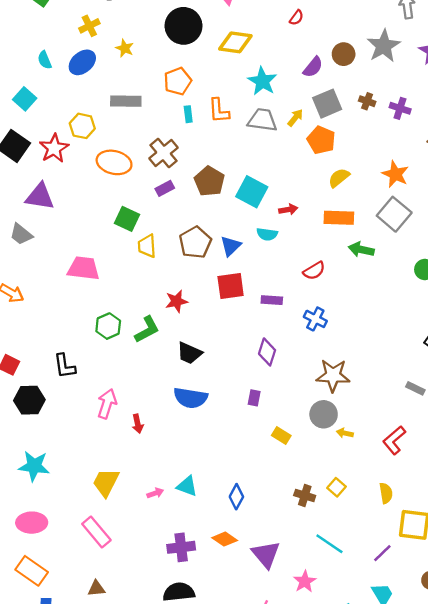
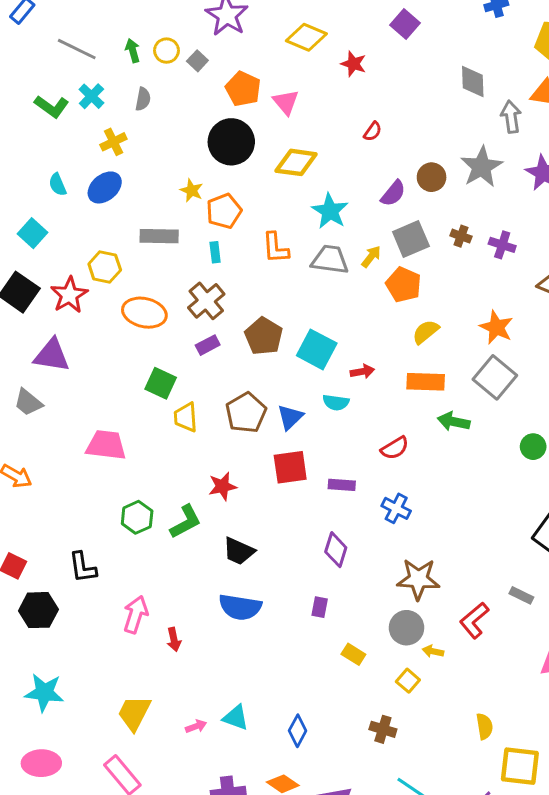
yellow star: (125, 48) -> (192, 190), moved
cyan rectangle: (188, 114) -> (215, 252), moved
red L-shape: (394, 440) -> (474, 620), moved
yellow square: (337, 487) -> (408, 681), moved

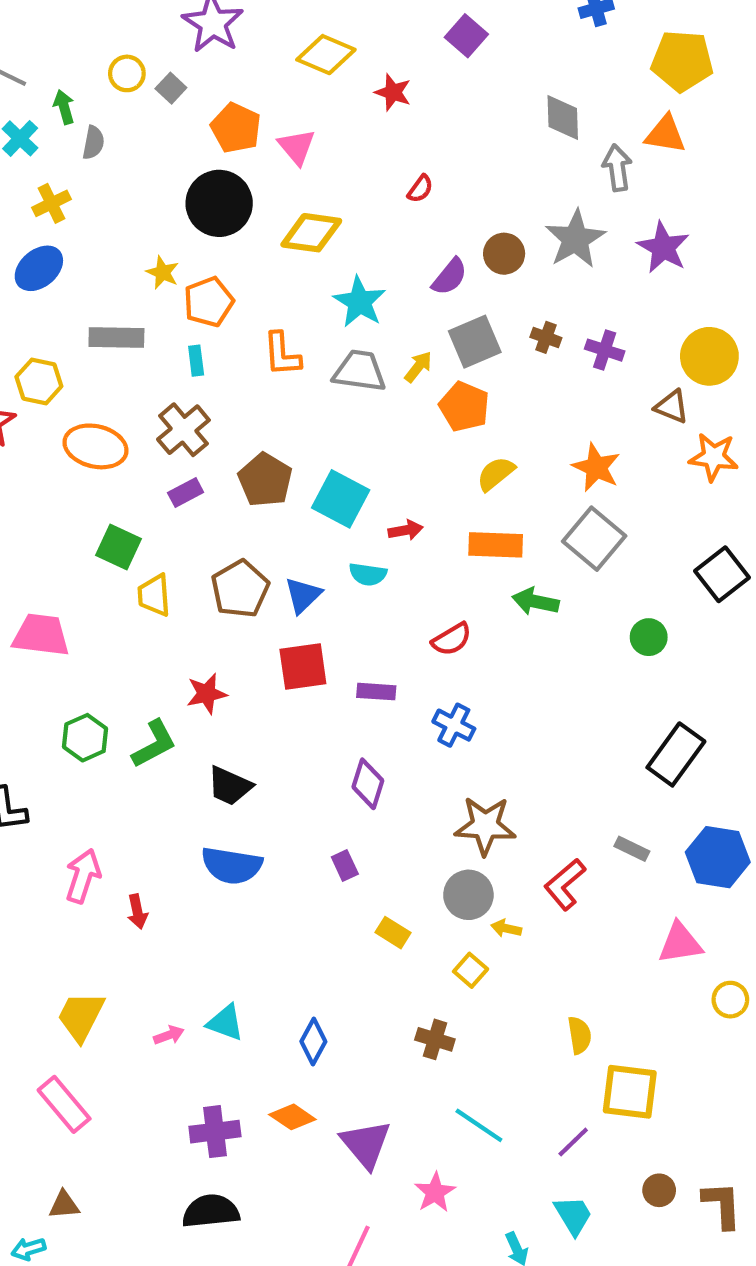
green arrow: (133, 51) -> (64, 107), moved
purple rectangle: (320, 607) -> (345, 865), turned -36

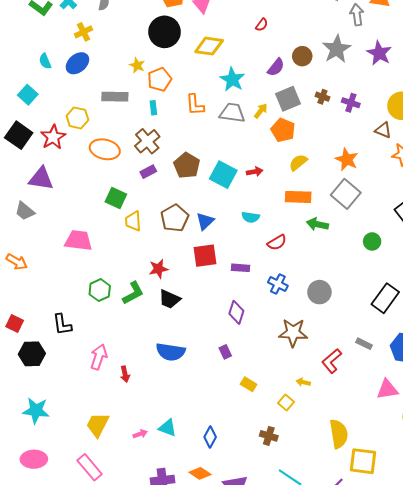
red arrow: (406, 530) -> (255, 172), moved
cyan semicircle: (368, 574) -> (251, 217), moved
black trapezoid: (230, 786) -> (170, 299), moved
gray circle: (468, 895) -> (319, 292), moved
yellow semicircle: (580, 1035) -> (339, 434), size x1.6

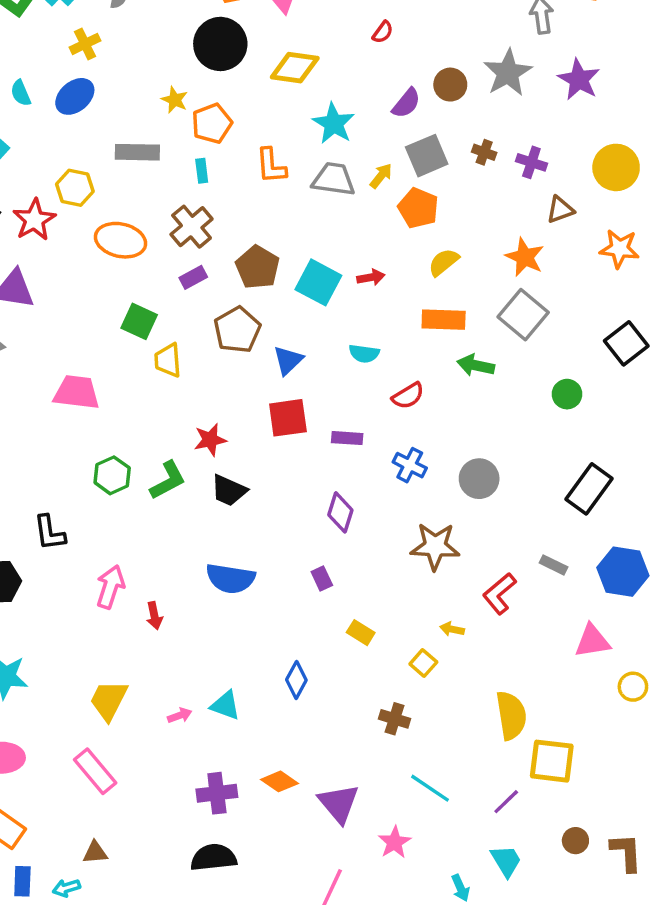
brown triangle: (383, 130) -> (560, 210), moved, turned -42
brown pentagon: (175, 218) -> (237, 330), moved
blue diamond: (210, 437) -> (296, 680), moved

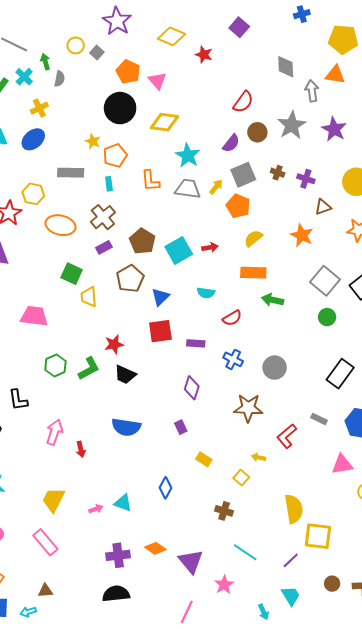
red semicircle: (383, 32) -> (243, 102), moved, size x1.6
cyan square: (318, 282) -> (179, 250), turned 32
gray square: (523, 315) -> (325, 281), moved

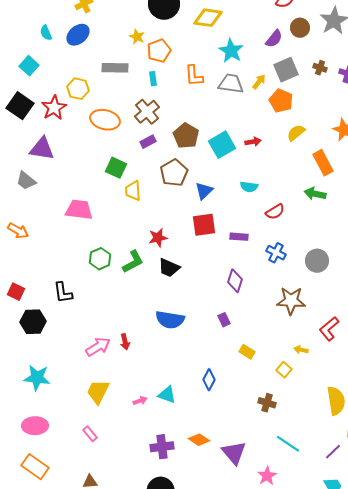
orange rectangle: (253, 273) -> (323, 163), moved, turned 60
pink arrow: (54, 432) -> (98, 347), moved, turned 40
pink rectangle: (45, 542) -> (90, 434), size x0.6

